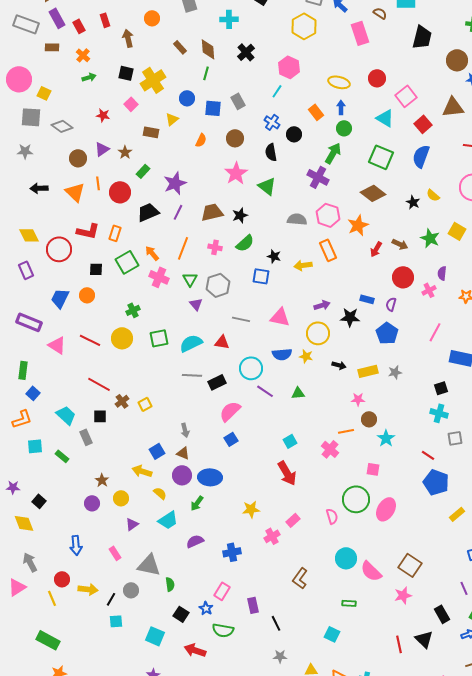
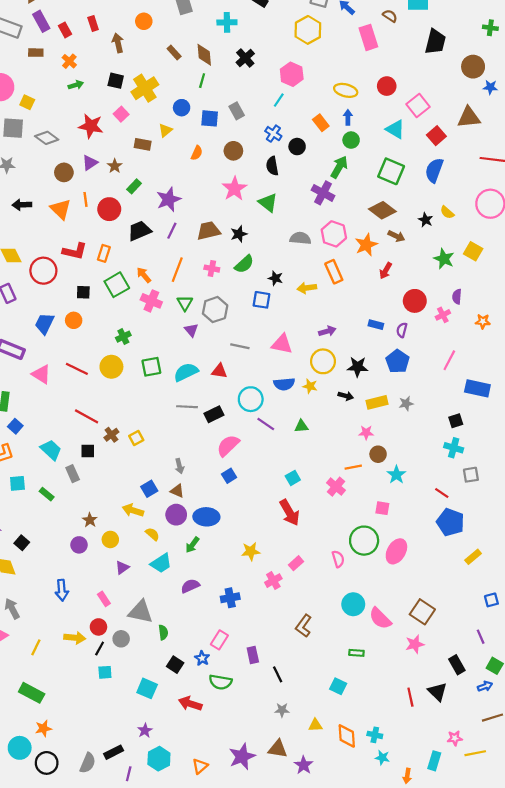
red star: (103, 115) -> (91, 126), size x1.6
brown arrow: (400, 244) -> (396, 236), moved
black star: (350, 317) -> (358, 367), moved
red circle: (62, 579) -> (98, 627), moved
yellow line: (52, 598) -> (36, 647), turned 49

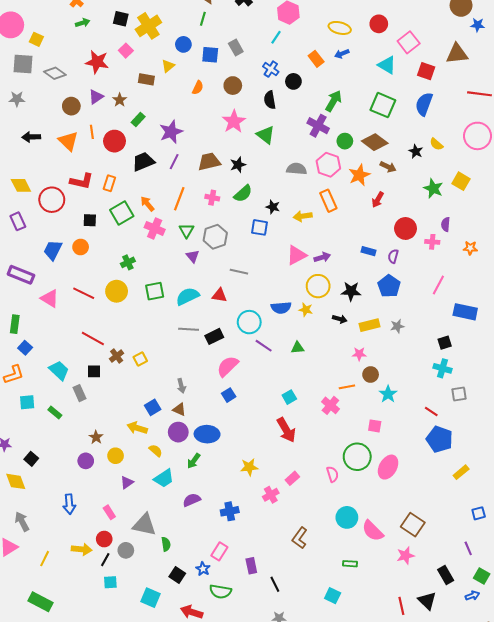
blue arrow: (348, 117) -> (342, 54), turned -112
red square: (436, 136) -> (426, 71), turned -30
green circle: (351, 140) -> (345, 141), moved
pink cross: (443, 315) -> (432, 242), turned 32
pink triangle: (282, 344) -> (297, 255), moved, turned -40

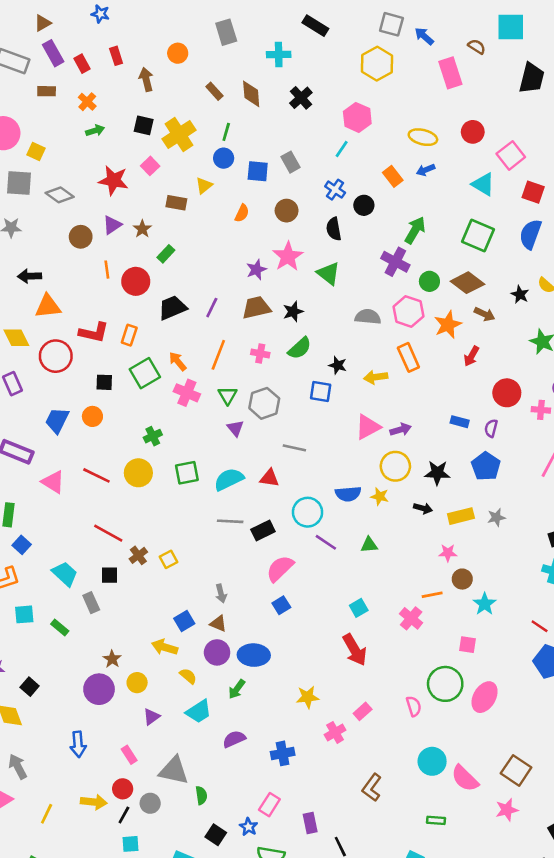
green line: (203, 19) -> (226, 132), moved
purple star: (171, 132) -> (256, 270), moved, size x0.7
orange triangle: (68, 141) -> (48, 306), moved, turned -50
purple circle: (86, 461) -> (99, 689), size x1.5

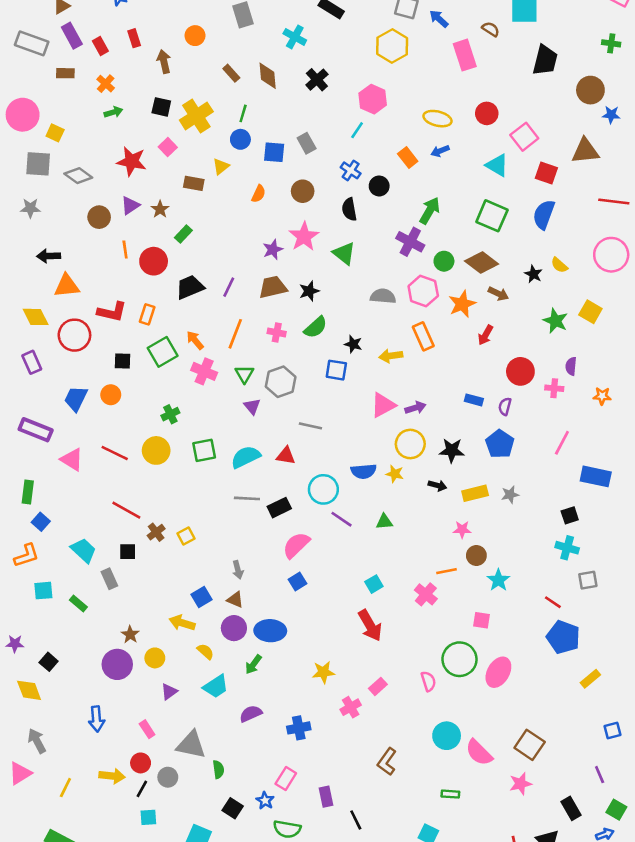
cyan cross: (279, 55) -> (295, 37), turned 30

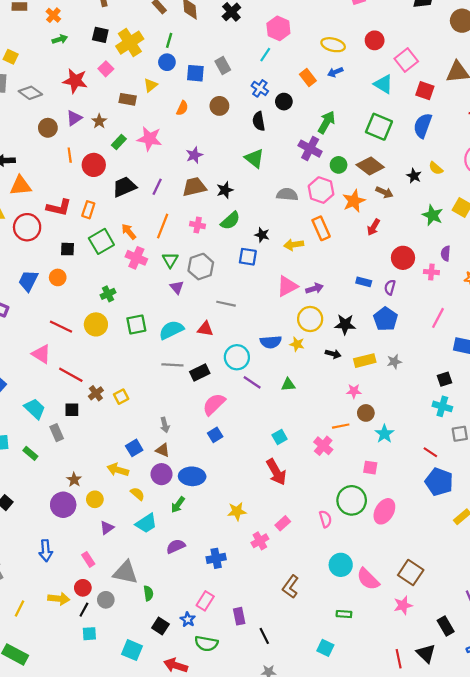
pink star: (304, 237) -> (149, 139), moved, turned -30
pink triangle: (72, 460) -> (41, 354), moved

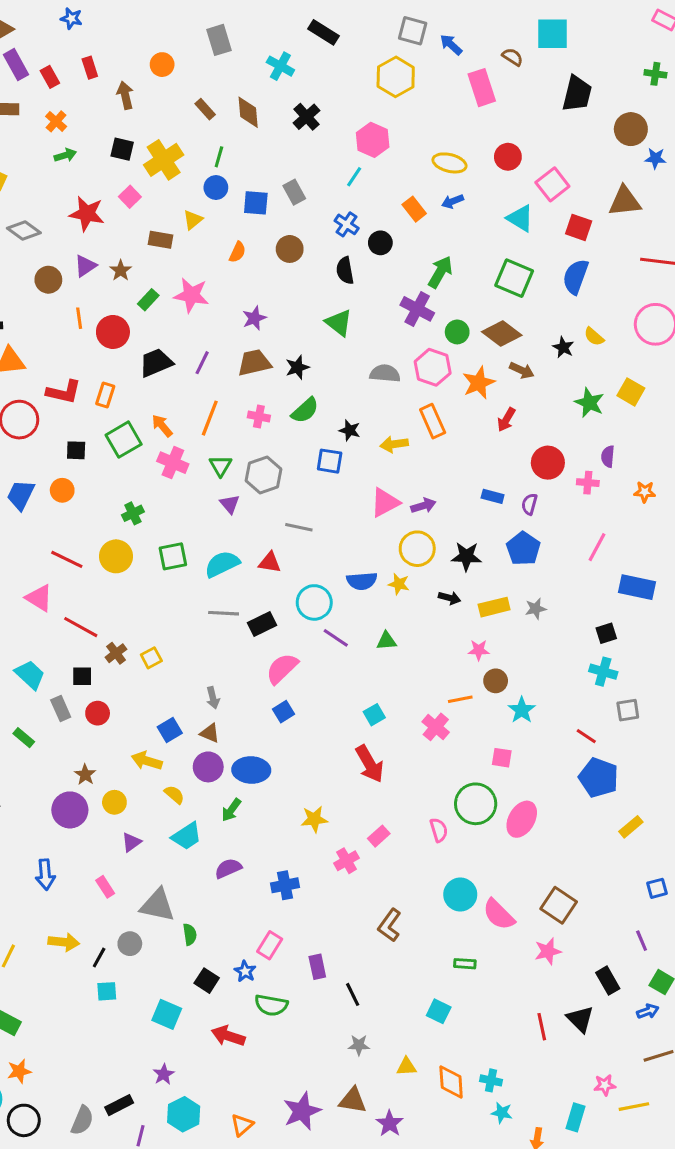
red circle: (83, 588) -> (98, 713), moved

